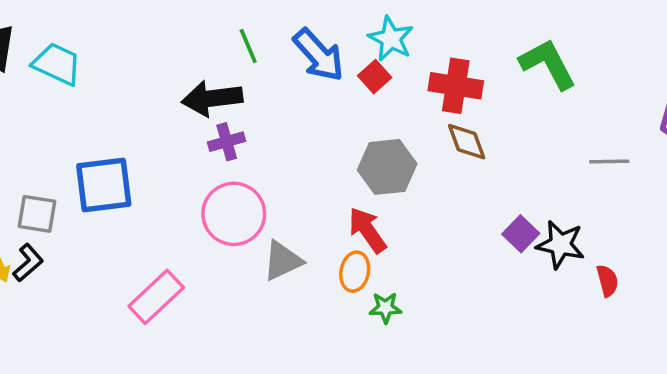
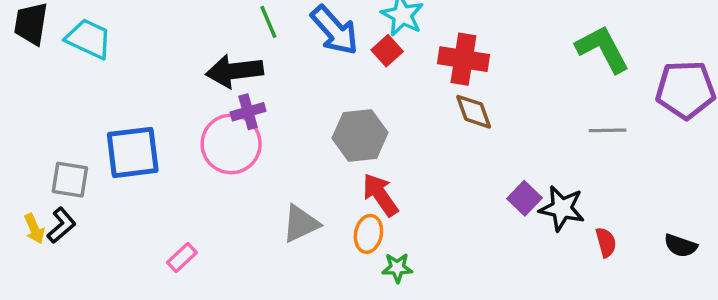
green L-shape: (548, 64) -> (603, 49), moved
gray hexagon: (387, 167) -> (360, 135), moved
pink circle: (234, 214) -> (231, 144), moved
pink rectangle: (156, 297) -> (182, 258), size x0.6

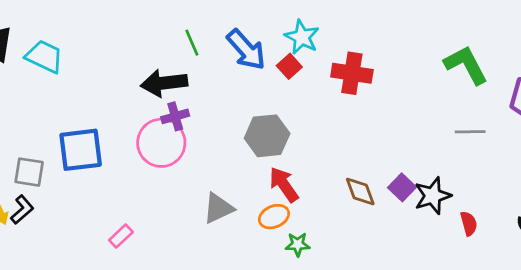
brown diamond: (474, 112) -> (360, 192), moved
black star: (562, 208) -> (433, 196), turned -30
orange ellipse: (368, 234) -> (274, 217), turned 56

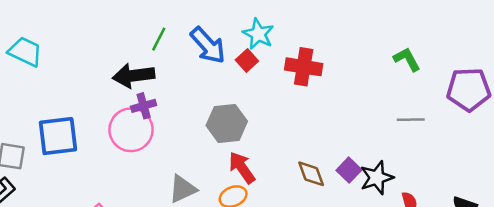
green line: (192, 43) -> (159, 39), turned 50
green L-shape: (466, 65) -> (407, 59), size x0.7

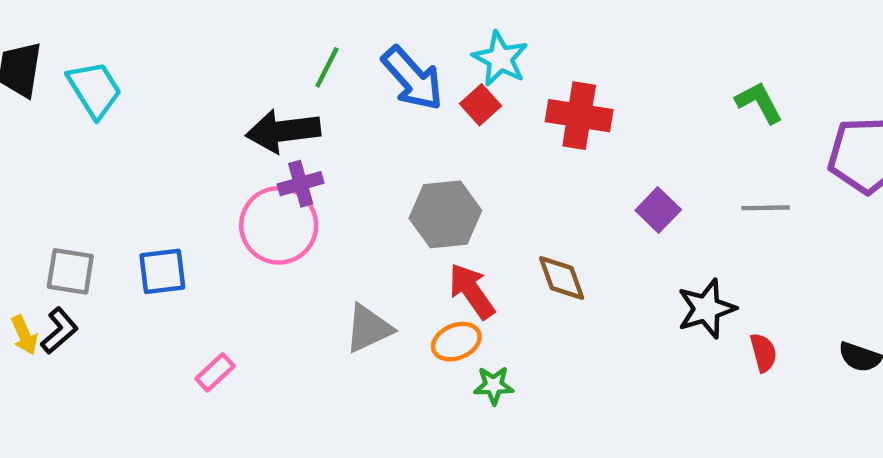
cyan trapezoid: (25, 52) -> (94, 89), turned 33
blue square: (58, 136) -> (162, 271), moved, size x0.7
purple square: (349, 170) -> (658, 210), moved
brown diamond: (311, 174) -> (562, 278), moved

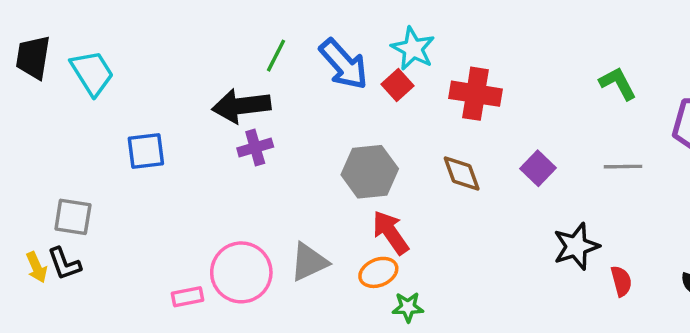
pink circle: (279, 225) -> (241, 272), moved
blue square: (162, 271) -> (146, 151), moved
brown diamond: (562, 278) -> (462, 174), moved
black L-shape: (59, 331) -> (64, 264), turned 111
pink rectangle: (215, 372) -> (188, 297), turned 32

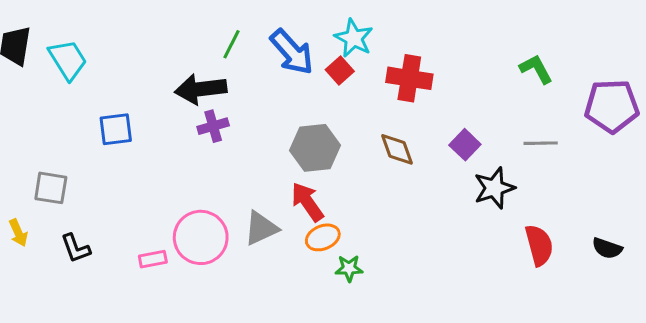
red arrow: (391, 233) -> (307, 202), moved
black star: (576, 246) -> (494, 188), moved
black L-shape: (64, 264) -> (76, 248), moved
red semicircle: (621, 281) -> (539, 245), size x1.5

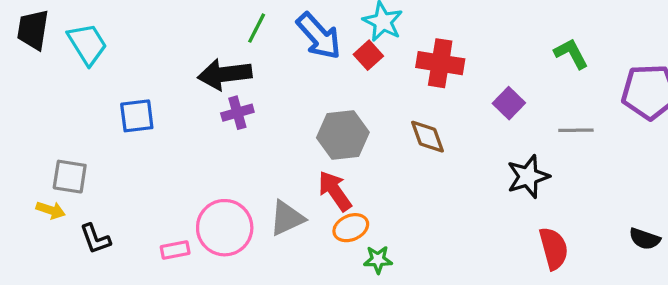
purple square: (465, 145) -> (509, 103), moved
yellow arrow: (18, 233) -> (51, 210), moved, turned -48
red semicircle: (539, 245) -> (554, 248), moved

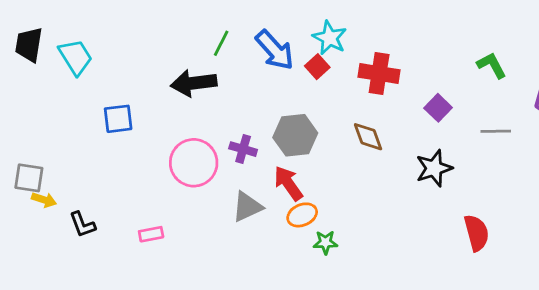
purple cross: (237, 113) -> (243, 149), moved, turned 32
gray square: (70, 177) -> (29, 178), moved
black star: (528, 177) -> (434, 168), moved
pink circle: (225, 228) -> (194, 163), moved

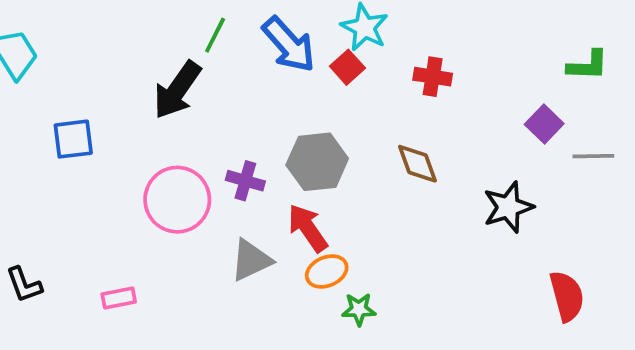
green L-shape: (492, 65) -> (588, 65), turned 120
red cross: (379, 73) -> (433, 77), size x0.7
black arrow: (194, 83) -> (177, 90), turned -48
purple square: (438, 108) -> (544, 124), moved

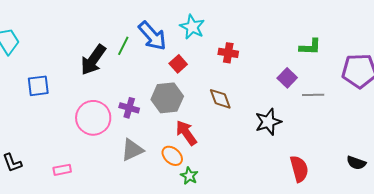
green line: (215, 35) -> (123, 46), moved
red square: (347, 67) -> (178, 64), moved
red arrow: (308, 228) -> (186, 133), moved
orange ellipse: (327, 271) -> (172, 156), turned 65
green star: (359, 309) -> (189, 176), turned 30

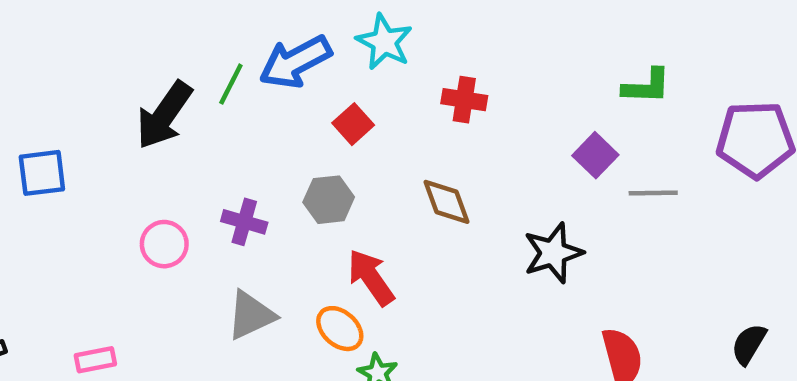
blue arrow: (152, 36) -> (295, 62), turned 104
gray hexagon: (167, 98) -> (329, 200), size x0.7
pink circle: (93, 118) -> (164, 244), size x0.6
black semicircle: (356, 163) -> (749, 344), turned 102

